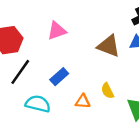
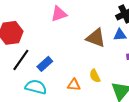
pink triangle: (57, 31) -> (59, 14), moved
blue rectangle: (59, 77) -> (45, 64), moved

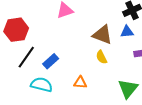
yellow semicircle: (95, 76) -> (102, 57), moved

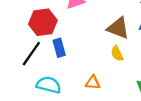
red hexagon: (16, 30) -> (43, 22), moved
blue rectangle: (51, 61) -> (59, 48), moved, turned -63

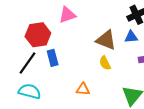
cyan semicircle: (49, 85) -> (30, 91), moved

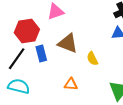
brown triangle: (106, 40) -> (68, 43), moved

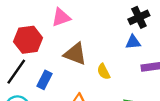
blue rectangle: (41, 54) -> (45, 80), moved, turned 42

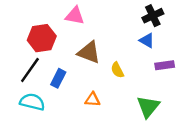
pink triangle: (61, 17) -> (75, 16), turned 30
blue triangle: (133, 42) -> (147, 40), turned 35

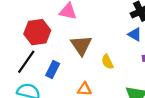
brown triangle: (89, 52) -> (81, 45), turned 35

